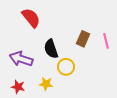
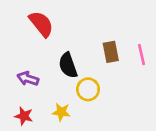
brown rectangle: (83, 39) -> (111, 52), turned -35
purple arrow: (21, 59) -> (28, 79), size x0.7

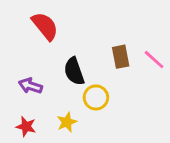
pink line: (141, 55) -> (154, 60), turned -35
yellow star: (61, 112) -> (67, 122), turned -30

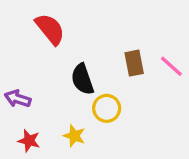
purple arrow: (30, 86) -> (18, 99), moved
yellow star: (67, 122) -> (74, 136), turned -30

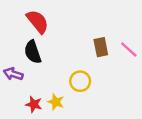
black semicircle: (82, 79) -> (33, 52), moved
red star: (29, 141) -> (34, 104), moved

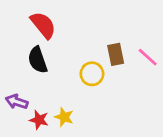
purple arrow: (13, 74) -> (17, 102), moved
yellow circle: (80, 81) -> (92, 74), moved

